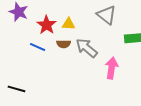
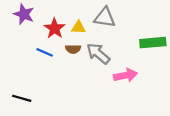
gray triangle: (107, 15) -> (105, 17), moved, turned -30
pink arrow: (112, 68) -> (125, 75), turned 70

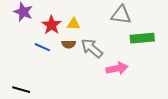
gray triangle: (105, 17) -> (121, 15), moved

